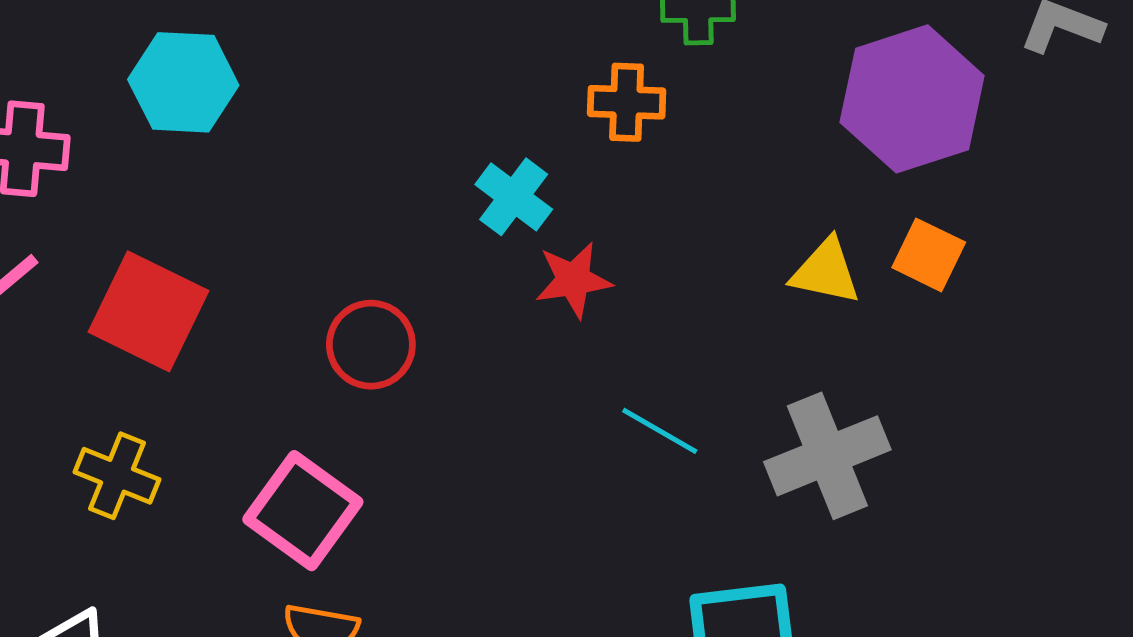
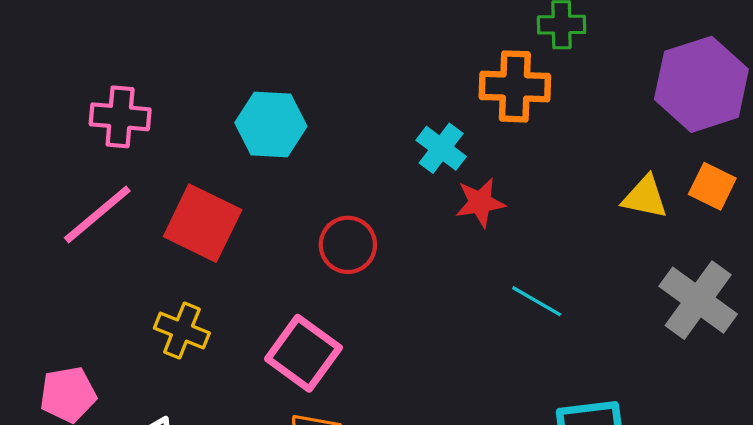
cyan hexagon: (183, 82) -> (271, 124), moved
orange cross: (627, 102) -> (515, 86), size x1.4
gray cross: (827, 456) -> (698, 300), moved, turned -32

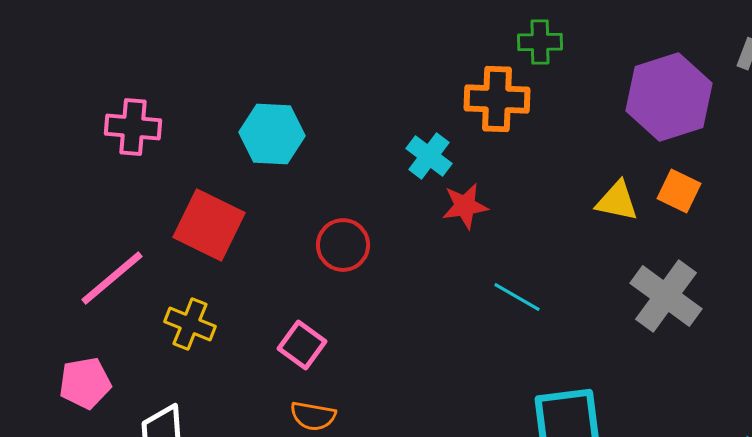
pink line: (97, 214) -> (112, 278), moved
pink square: (303, 353) -> (302, 345), size x0.7

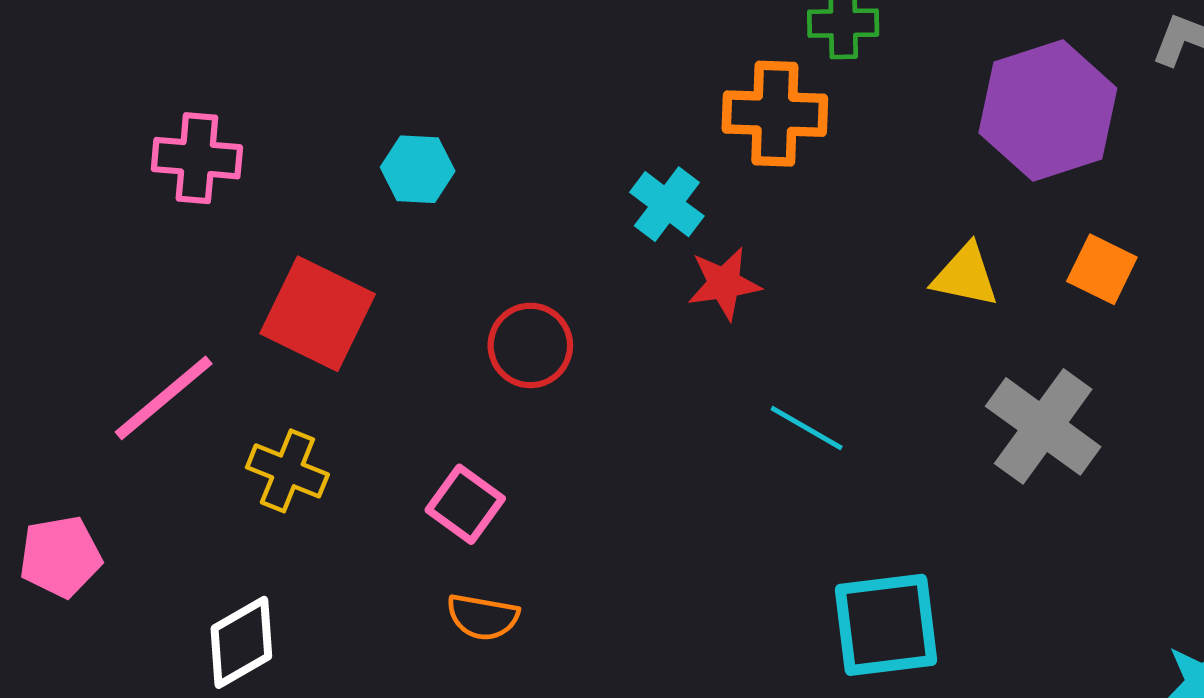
cyan hexagon: (272, 134) -> (418, 169), size x0.7
orange square: (679, 191) -> (1102, 269), moved
pink pentagon: (85, 383) -> (60, 557), moved

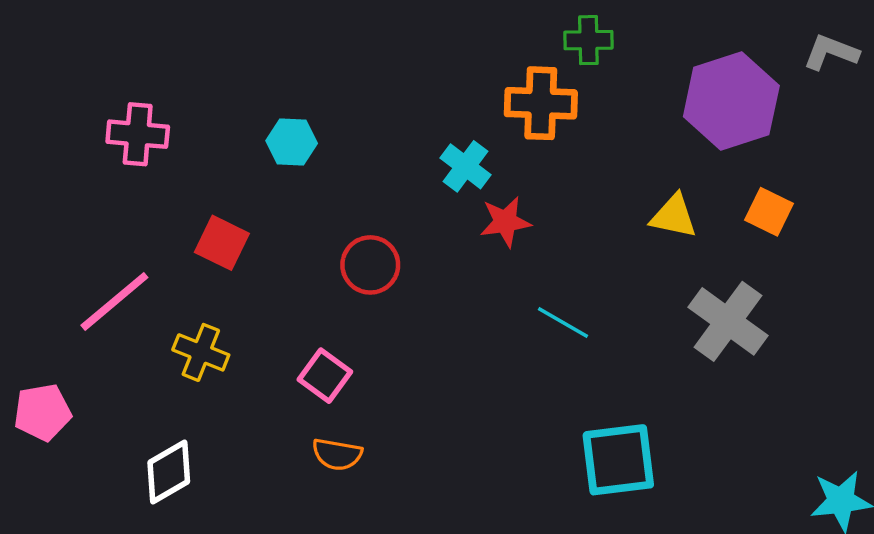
red square: (318, 314) -> (222, 243), size x0.7

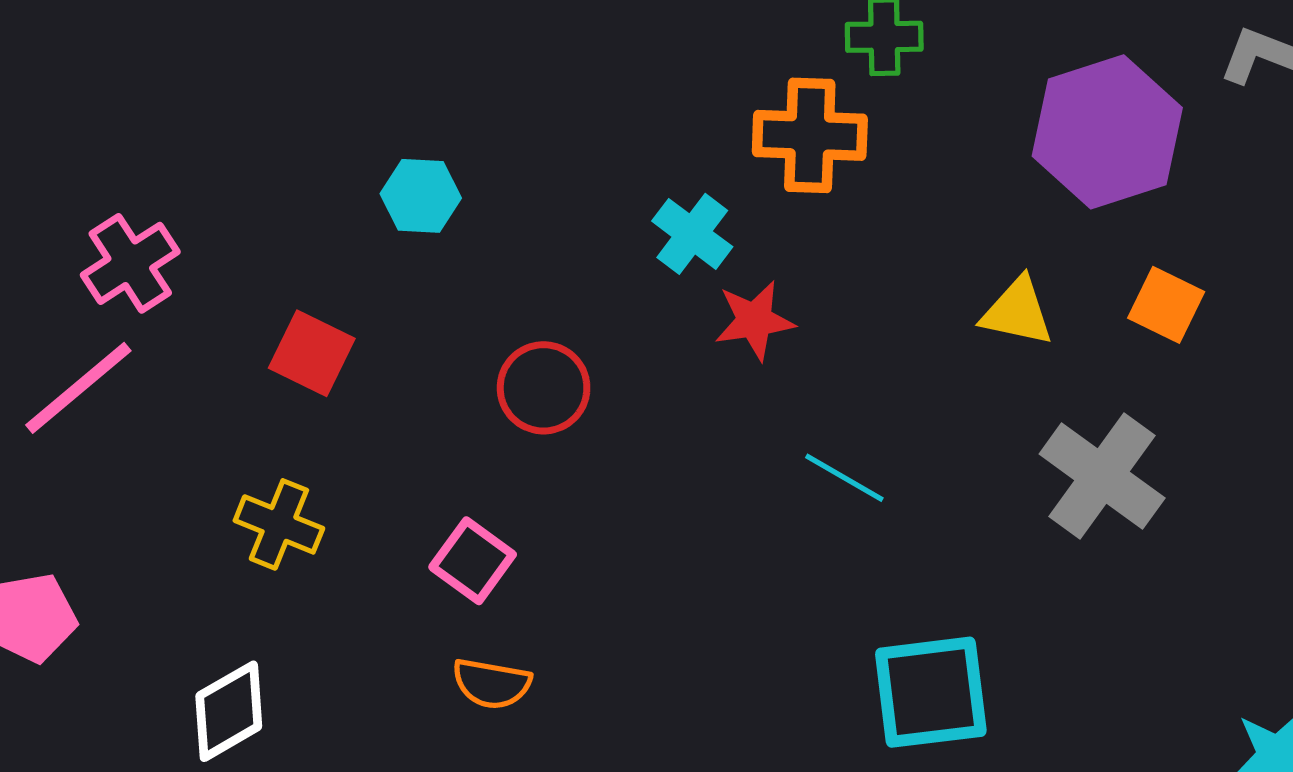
pink cross: (138, 134) -> (130, 263), moved, turned -38
pink line: (114, 301) -> (78, 388), moved

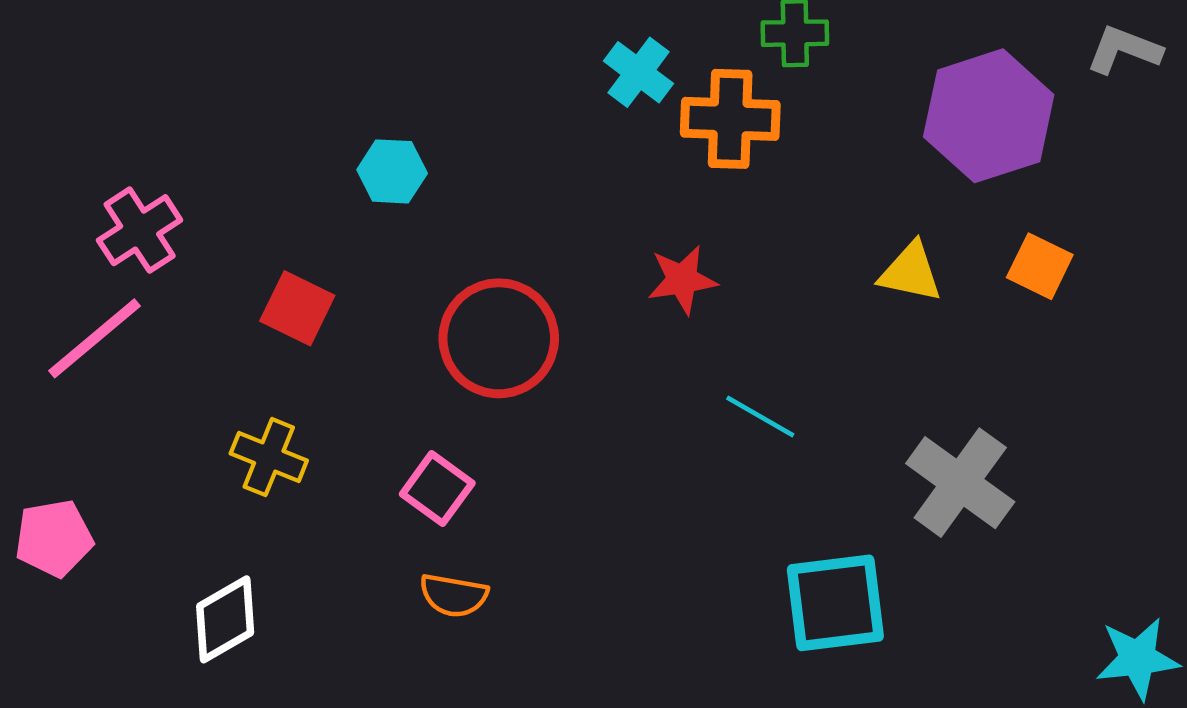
cyan cross: (692, 234) -> (639, 72), moved
red circle: (544, 388) -> (499, 338), size x1.5
gray cross: (1102, 476) -> (960, 483), moved

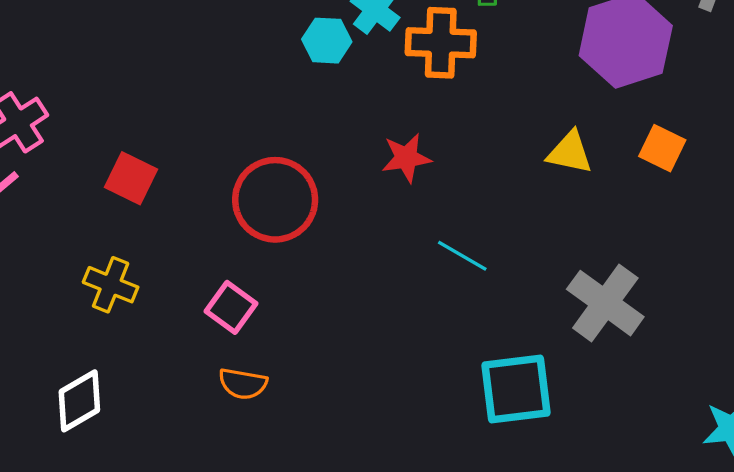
cyan hexagon: (392, 171) -> (327, 41), moved

